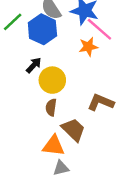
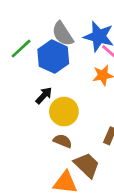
brown semicircle: (51, 107) -> (63, 141), turned 105

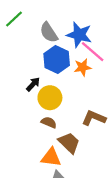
green line: (21, 49) -> (14, 19), moved
blue hexagon: (53, 57) -> (57, 59), moved

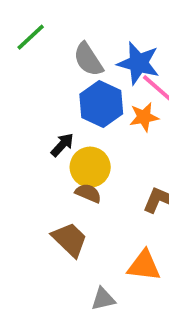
brown semicircle: (49, 122) -> (88, 193), moved
brown trapezoid: (69, 143) -> (70, 240), moved
orange triangle: (51, 157) -> (144, 266), moved

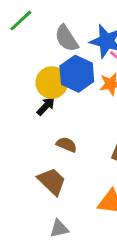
yellow circle: (90, 167) -> (52, 83), moved
gray triangle: (103, 299) -> (59, 229), moved

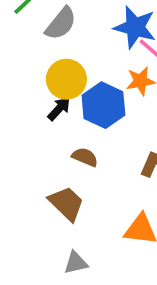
gray semicircle: (67, 38) -> (61, 24), moved, turned -108
blue hexagon: (77, 74) -> (103, 105), moved

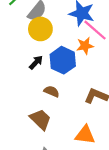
yellow circle: (66, 79) -> (40, 29), moved

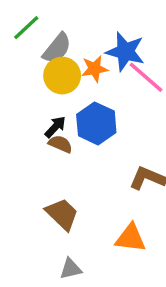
orange star: (85, 46) -> (95, 69), moved
brown semicircle: (52, 91) -> (60, 144), moved

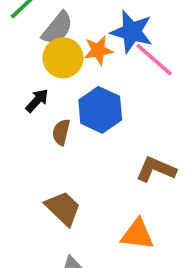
black arrow: (55, 127) -> (37, 101), moved
brown semicircle: (60, 144) -> (61, 132), turned -100

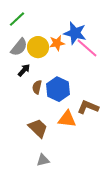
gray semicircle: (57, 28) -> (19, 47), moved
blue hexagon: (100, 110) -> (58, 89), moved
orange triangle: (137, 234) -> (67, 119), moved

